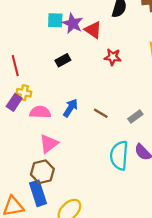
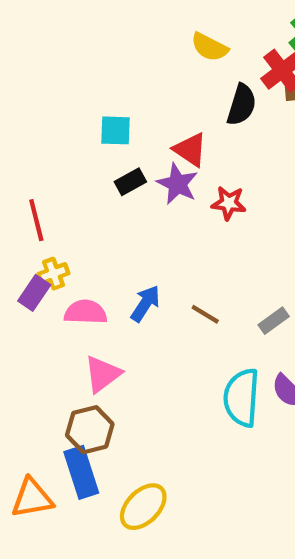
purple star: (73, 23) -> (177, 184), moved
black rectangle: (63, 60) -> (130, 182), moved
yellow cross: (24, 93) -> (53, 274), turned -32

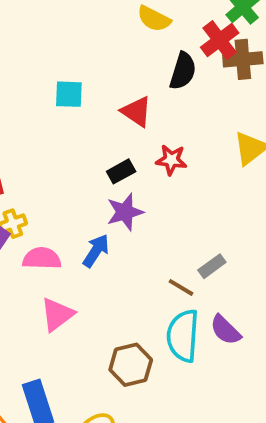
black rectangle: (130, 182) -> (121, 171), moved
purple star: (177, 184) -> (125, 212), moved, turned 30
brown line: (205, 314) -> (181, 287), moved
brown hexagon: (90, 430) -> (131, 365), moved

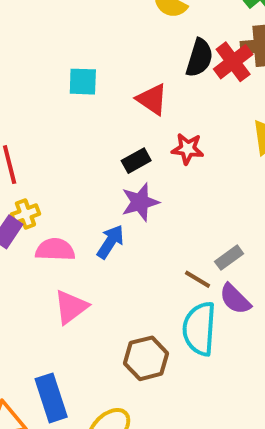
red cross: (220, 40) -> (233, 62), moved
purple semicircle: (225, 330) -> (235, 299), moved

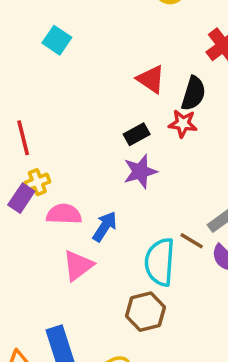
black semicircle: (199, 58) -> (193, 93), moved
cyan square: (83, 82) -> (57, 40), moved, turned 32
blue arrow: (110, 242) -> (105, 226), moved
cyan semicircle: (199, 329) -> (160, 262), moved

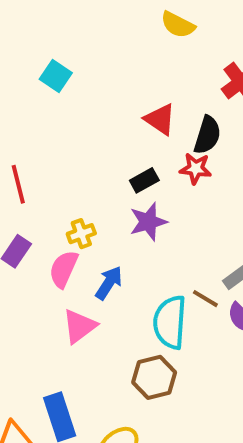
yellow cross: (37, 182) -> (81, 234), moved
pink semicircle: (64, 214) -> (64, 269), turned -68

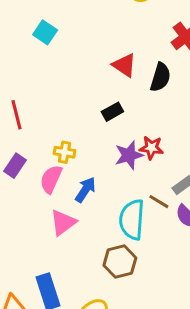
red star: (196, 169) -> (151, 148), moved
purple star: (148, 222) -> (129, 155), moved
yellow cross: (81, 234) -> (65, 152), turned 30

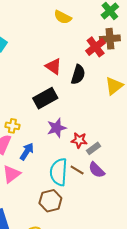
black rectangle: (112, 112) -> (45, 98), size x1.6
red star: (151, 148) -> (79, 140), moved
brown line: (159, 202) -> (77, 170), moved

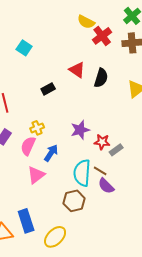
red cross: (96, 47) -> (102, 36), moved
black rectangle: (45, 98) -> (48, 89), moved, size x0.6
yellow cross: (12, 126) -> (37, 128), turned -32
purple semicircle: (97, 170) -> (106, 186), moved

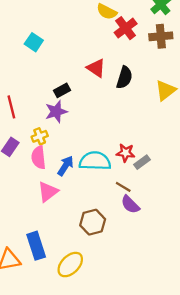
yellow cross: (37, 128) -> (40, 136), moved
purple star: (80, 130) -> (56, 112), moved
pink semicircle: (28, 146) -> (38, 157), turned -30
cyan semicircle: (82, 173) -> (95, 161), moved, turned 88

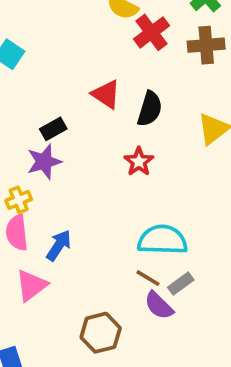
red star: (126, 153) -> (139, 162), moved, turned 30
cyan semicircle: (95, 161) -> (162, 240), moved
gray rectangle: (142, 162) -> (181, 284), moved

